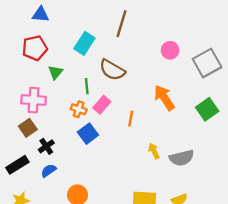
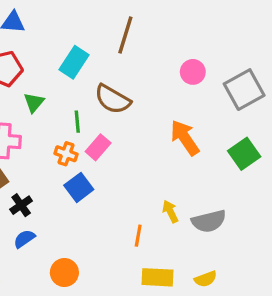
orange line: (131, 119) -> (138, 236), moved

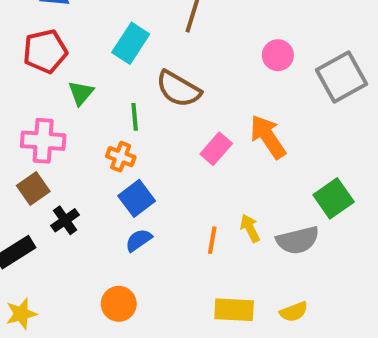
pink rectangle: (98, 147) -> (216, 149), moved
green square: (244, 154) -> (334, 198), moved
orange line: (138, 236) -> (212, 240), moved
blue semicircle: (24, 239) -> (139, 240), moved

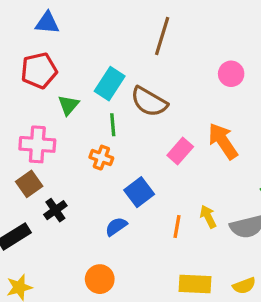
cyan rectangle: (131, 43) -> (110, 84), moved
blue square: (137, 198) -> (139, 192), moved

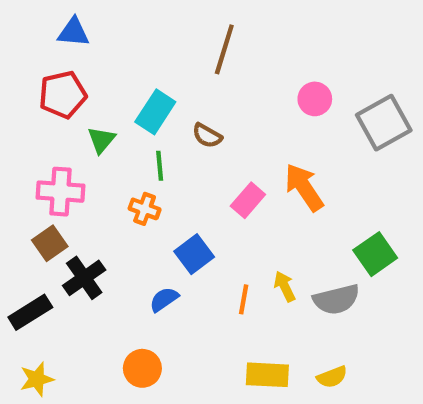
brown semicircle: (149, 102) -> (207, 136), size x0.6
black cross: (55, 210) -> (84, 278), size x1.4

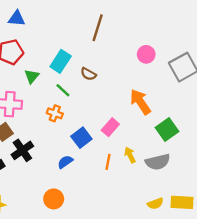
green line: (160, 166) -> (63, 90), turned -42
pink rectangle: (248, 200) -> (110, 127), moved
green square: (375, 254) -> (167, 130), moved
yellow rectangle: (267, 375) -> (182, 202), moved

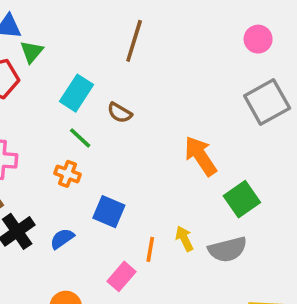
pink circle: (146, 54) -> (258, 39), moved
green triangle: (32, 76) -> (32, 52), moved
pink rectangle: (110, 127) -> (121, 276), moved
blue square: (81, 138) -> (109, 212), turned -30
blue semicircle: (65, 162) -> (62, 239), moved

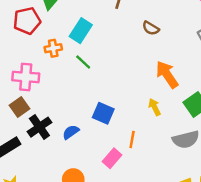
brown semicircle: (120, 113) -> (151, 28), moved
orange cross: (68, 174) -> (53, 48), moved, turned -30
yellow arrow: (184, 239) -> (155, 107), moved

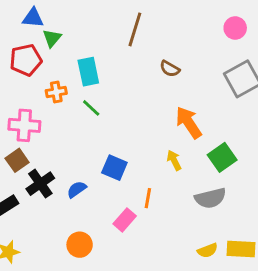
cyan rectangle: (81, 31) -> (88, 72), turned -45

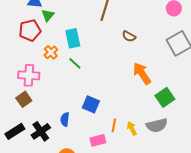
orange cross: (56, 92) -> (51, 52), turned -32
yellow arrow: (174, 160) -> (132, 128), moved
black cross: (40, 184) -> (41, 131), moved
blue semicircle: (77, 189) -> (65, 119), turned -48
pink rectangle: (125, 220) -> (98, 140), turned 35

